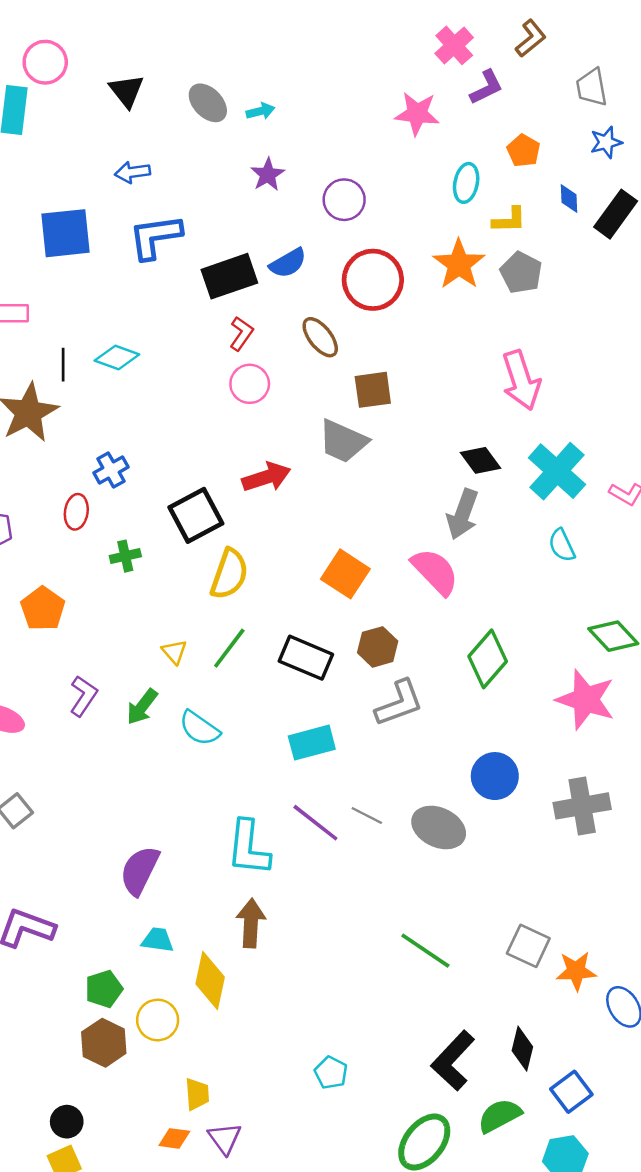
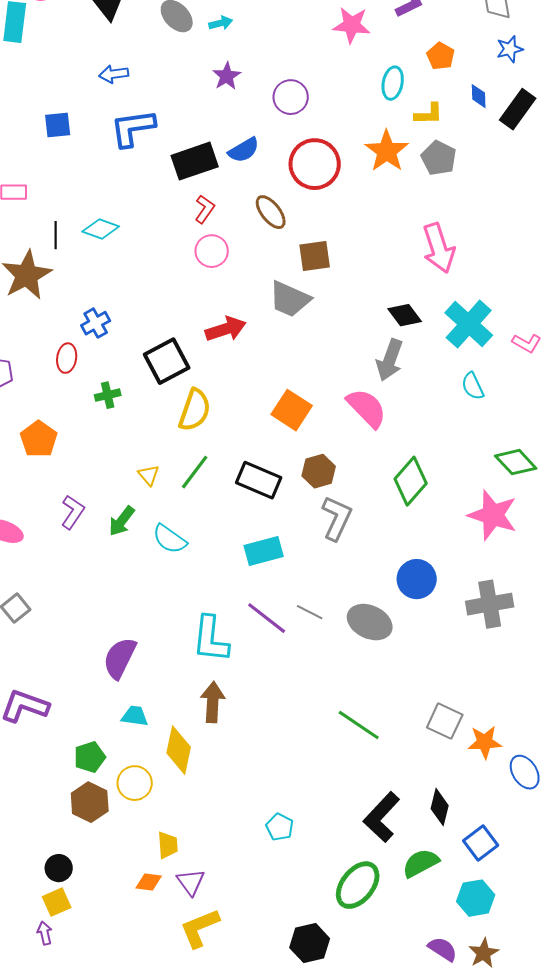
blue square: (66, 233) -> (58, 125), size x0.6
gray L-shape: (399, 703) -> (337, 518), turned -45

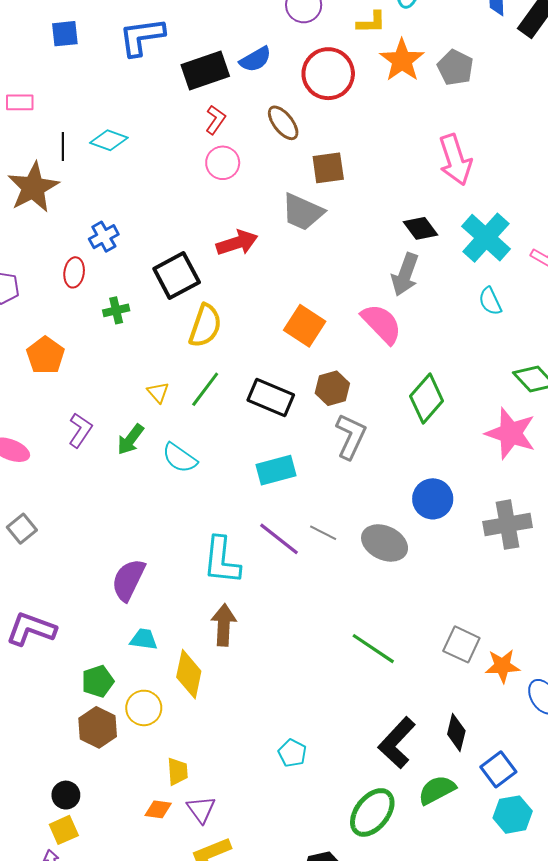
yellow L-shape: (429, 114) -> (371, 22), moved
cyan hexagon: (476, 898) -> (513, 815), moved

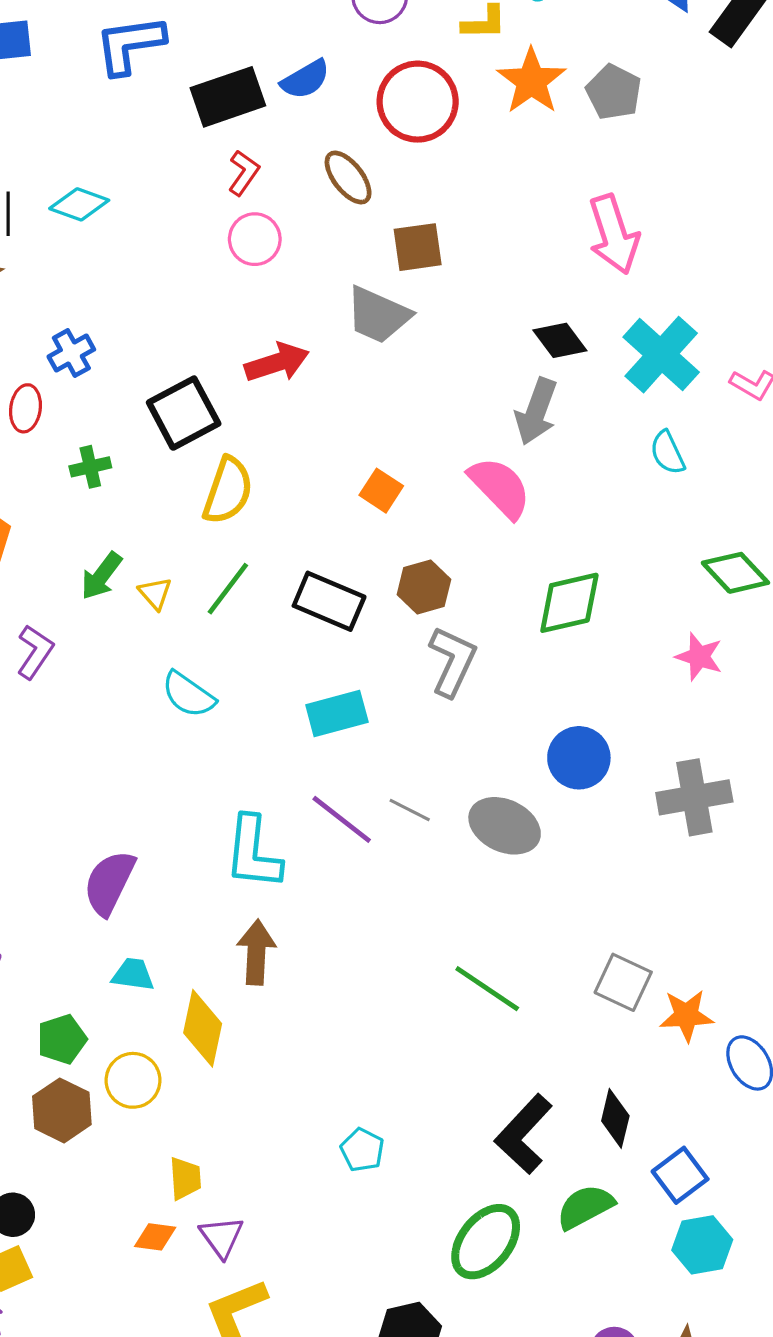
orange square: (305, 326) -> (381, 491), size x0.7
green diamond: (427, 398) -> (569, 603), turned 36
pink star: (511, 433) -> (699, 657), size x0.6
green arrow: (130, 439) -> (101, 576), moved

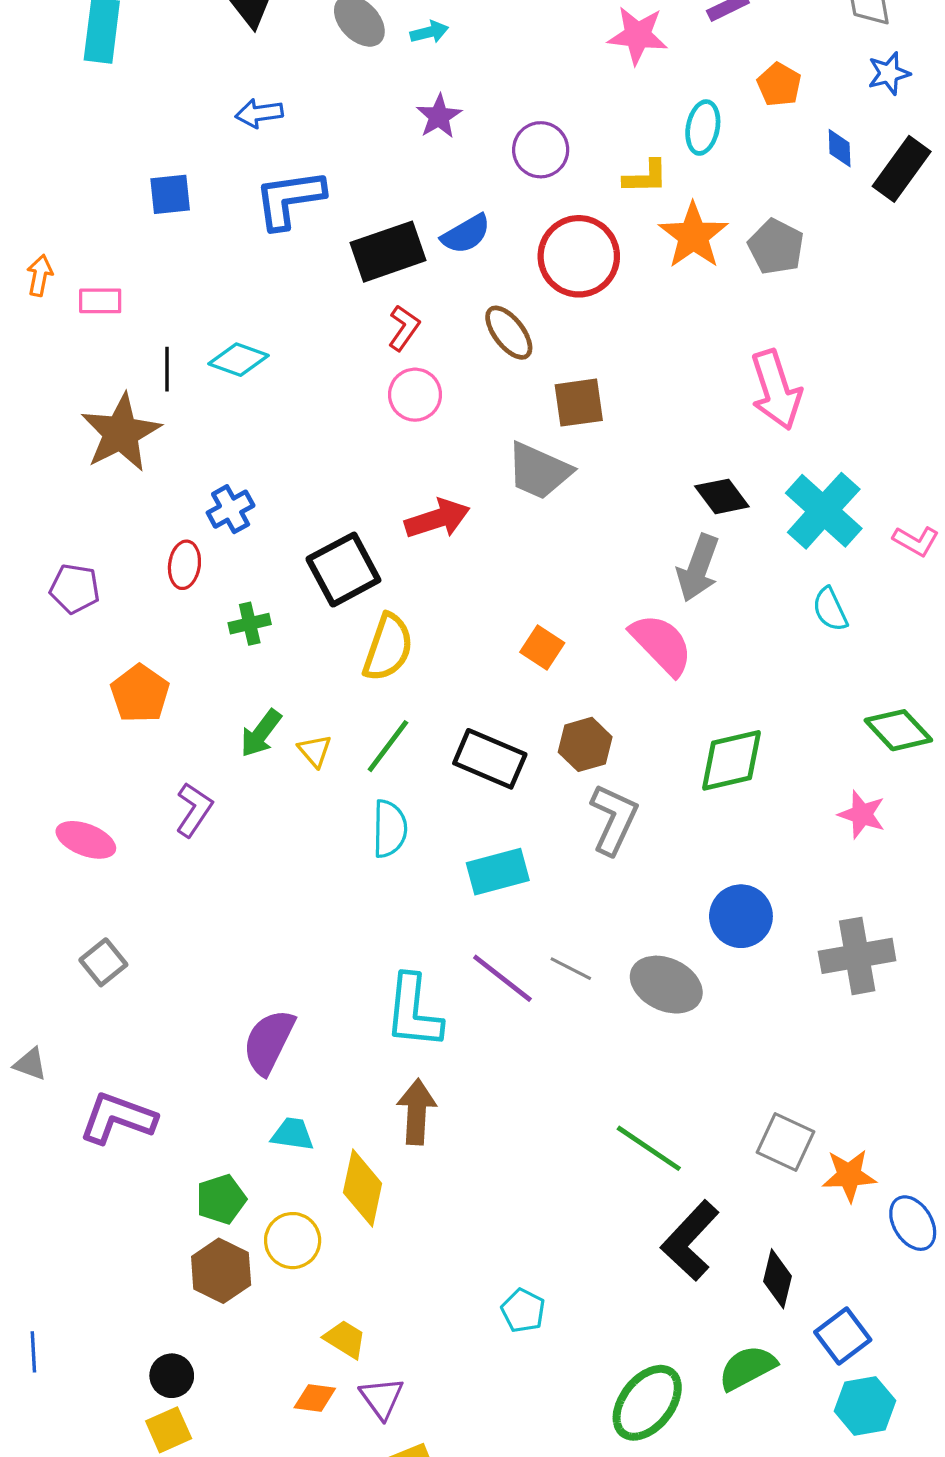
cyan semicircle: (188, 695) -> (390, 829), moved, turned -124
black L-shape: (524, 1134) -> (690, 1241), moved
yellow trapezoid: (185, 1178) -> (345, 1339), turned -54

